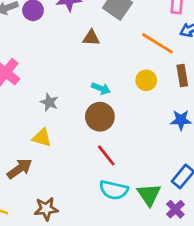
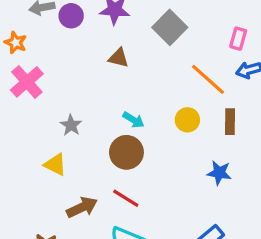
brown triangle: (91, 38) -> (119, 58), moved
red line: (106, 155) -> (126, 198), turned -30
brown arrow: (20, 169) -> (82, 207), moved

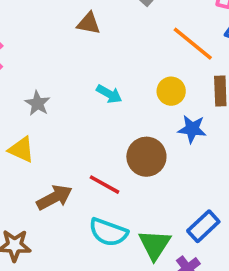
brown circle: (126, 152) -> (146, 157), moved
blue star: (219, 173) -> (192, 129), moved

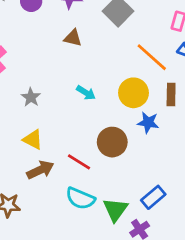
yellow circle: (171, 91) -> (133, 93), size x1.4
yellow triangle: (21, 150) -> (33, 140), moved

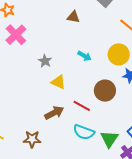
yellow triangle: (33, 140) -> (58, 82), moved

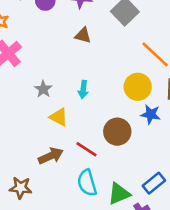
cyan arrow: (84, 56) -> (83, 90), moved, turned 64
cyan semicircle: (84, 132) -> (87, 183), turned 50
green triangle: (109, 139) -> (119, 194), turned 30

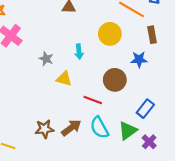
yellow circle: (138, 87) -> (110, 34), moved
brown arrow: (51, 156) -> (71, 128), moved
blue rectangle: (154, 183) -> (145, 109), moved
brown star: (21, 188) -> (44, 129), moved

